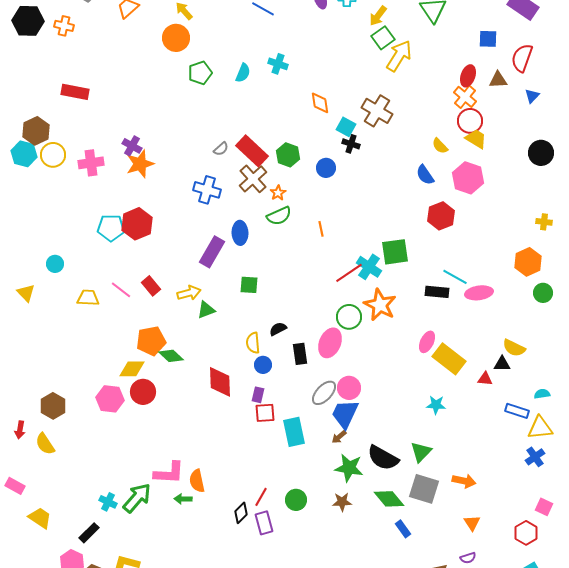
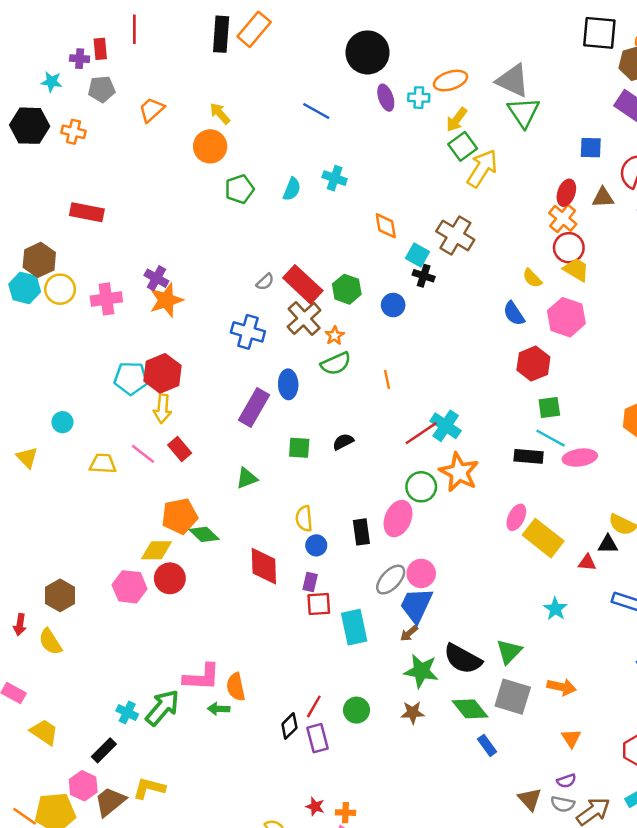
green square: (395, 252) -> (549, 408), moved, size x0.7
yellow arrow: (189, 293) -> (163, 409), moved, turned 110
black semicircle: (278, 329) -> (343, 442), moved
cyan star: (436, 405) -> (555, 609), moved, turned 30

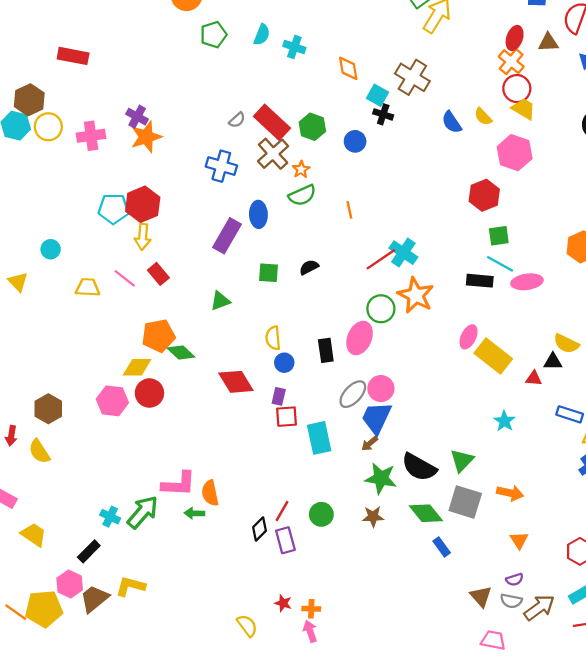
cyan cross: (335, 178) -> (294, 47), moved
blue semicircle: (514, 314) -> (452, 122), moved
red diamond: (264, 566) -> (236, 382), turned -30

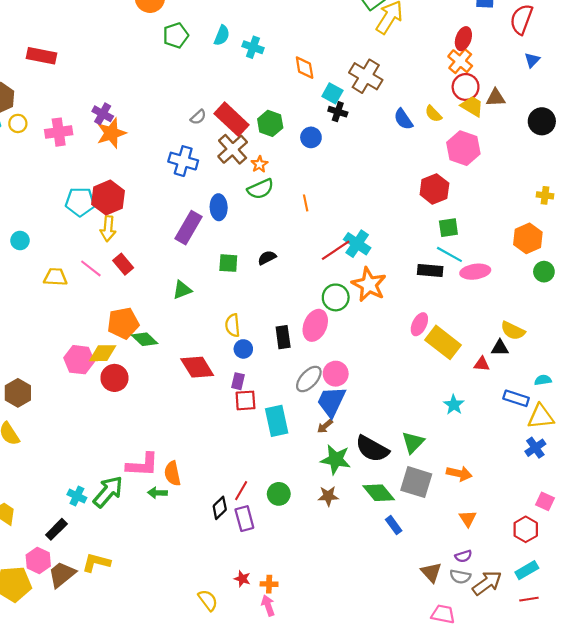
brown triangle: (548, 42) -> (496, 98), moved
yellow circle: (48, 127) -> (18, 123), size x0.7
pink hexagon: (112, 401) -> (79, 360), moved

